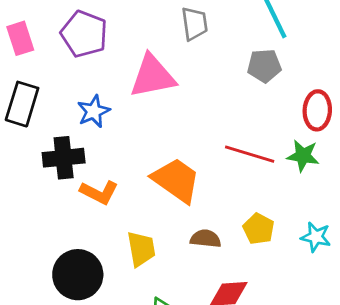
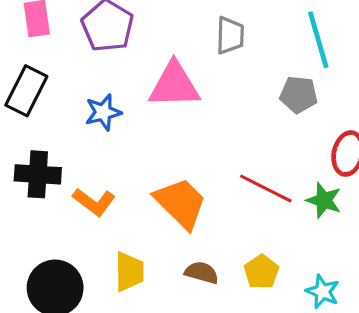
black cross: (64, 158) -> (38, 174), moved

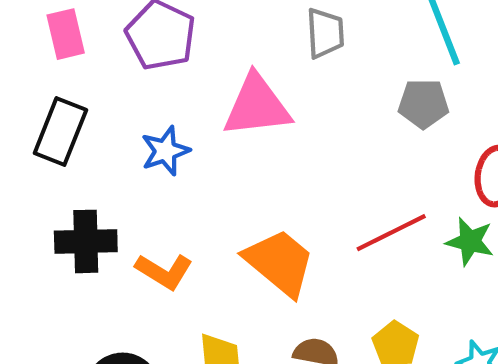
red line: (266, 189) -> (391, 233), turned -48

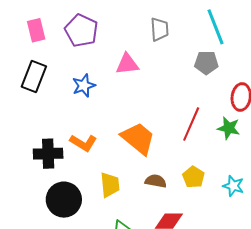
pink triangle: (257, 106) -> (127, 64), size x0.7
red line: (391, 233) -> (191, 124), turned -40
black cross: (86, 241) -> (48, 154), moved

